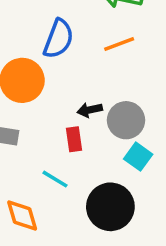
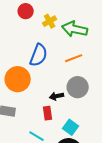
gray circle: (126, 120) -> (78, 87), moved
cyan square: (138, 157) -> (71, 127), moved

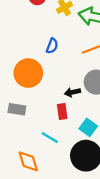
blue semicircle: (39, 55) -> (52, 46), size x0.6

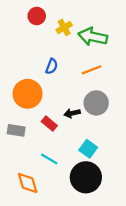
red rectangle: (62, 112) -> (49, 124), moved, turned -42

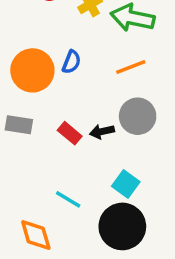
orange circle: (28, 94) -> (32, 70), moved
red rectangle: (49, 124) -> (70, 133), moved
gray rectangle: (16, 130) -> (19, 125), moved

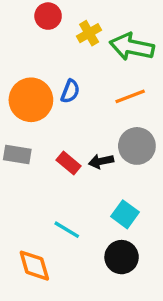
black circle: (122, 226) -> (122, 257), size x0.7

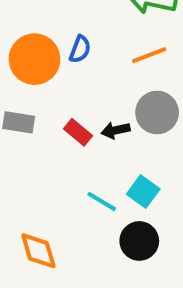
cyan line: (67, 230) -> (102, 201), moved

